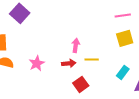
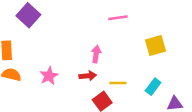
pink line: (123, 15) -> (118, 18), moved
yellow line: (92, 59) -> (118, 83), moved

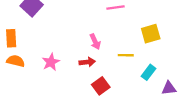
pink arrow: (96, 54) -> (95, 42), turned 147
yellow line: (118, 83) -> (126, 55), moved

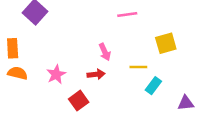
cyan rectangle: (148, 72) -> (153, 86), moved
red square: (101, 86) -> (79, 101), moved

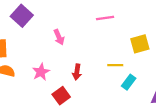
pink arrow: (105, 52) -> (59, 37), moved
red arrow: (96, 74) -> (77, 72), turned 104

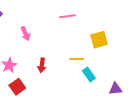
cyan rectangle: (129, 82) -> (89, 74), turned -72
red square: (61, 96) -> (17, 87), moved

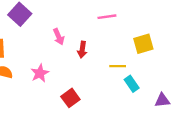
red arrow: (42, 65) -> (82, 50), moved
red square: (17, 87) -> (70, 98), moved

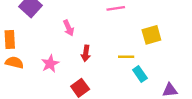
red arrow: (82, 50) -> (86, 53), moved

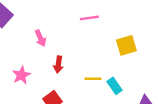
yellow line: (126, 57) -> (93, 79), moved

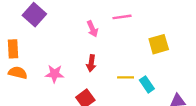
pink arrow: (40, 38) -> (92, 29), moved
pink star: (21, 75) -> (54, 74), turned 30

